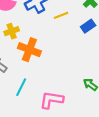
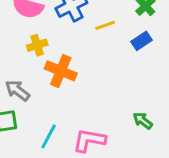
cyan line: (21, 87) -> (49, 136), moved

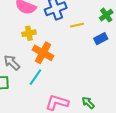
green arrow: (143, 121) -> (88, 103), moved
cyan line: (49, 136) -> (35, 77), moved

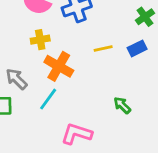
yellow line: (77, 25) -> (103, 48), moved
green arrow: (88, 103) -> (122, 105), moved

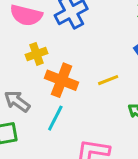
yellow line: (103, 48) -> (108, 80), moved

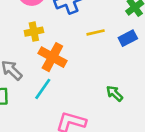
yellow line: (108, 80) -> (96, 32), moved

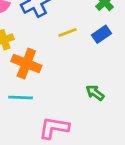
cyan line: (43, 89) -> (21, 98), turned 65

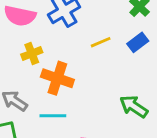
green arrow: (95, 93) -> (134, 106), size x1.4

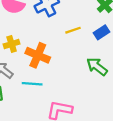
yellow cross: (32, 53) -> (12, 44), moved
green arrow: (134, 106) -> (97, 67), moved

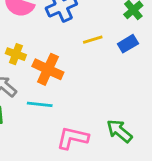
yellow cross: (12, 44) -> (16, 54), turned 35
green arrow: (97, 67) -> (119, 131), moved

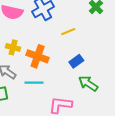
blue rectangle: (128, 44) -> (76, 61), moved
green arrow: (119, 131) -> (88, 83), moved

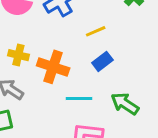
blue rectangle: (76, 61) -> (102, 61), moved
cyan line: (34, 83) -> (79, 99), moved

